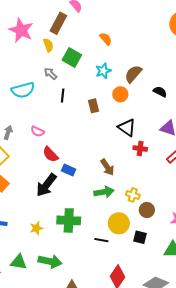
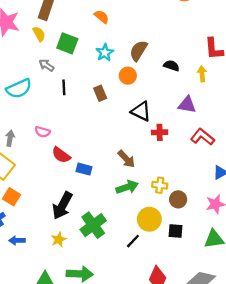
black arrow: (46, 185) -> (62, 206), moved
green cross: (69, 220) -> (93, 225), turned -30
black line: (101, 240) -> (133, 241), turned -48

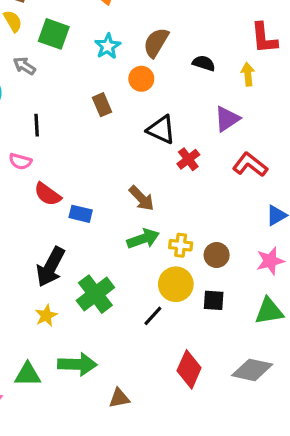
black line: (64, 87) -> (37, 125), moved
purple triangle: (187, 105) -> (227, 119), turned -42
red cross: (160, 132) -> (188, 159), turned -35
yellow cross: (160, 185) -> (181, 245), moved

